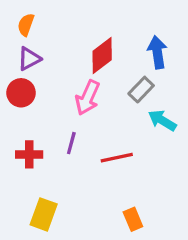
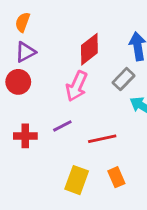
purple line: (71, 143) -> (62, 126), turned 48
yellow rectangle: (44, 214) -> (77, 180), moved
orange rectangle: (133, 219) -> (116, 177), moved

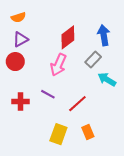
orange semicircle: (23, 22) -> (18, 17), turned -128
purple line: (62, 126) -> (48, 94), turned 56
red line: (102, 139) -> (77, 104), turned -30

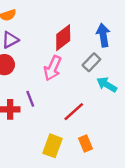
purple line: (48, 94) -> (30, 99), moved, turned 40

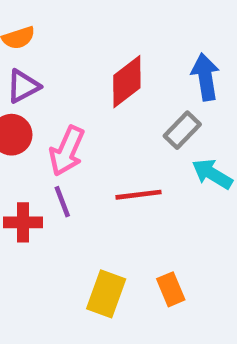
pink arrow: (53, 68) -> (67, 151), moved
red line: (74, 112) -> (138, 195), moved, turned 35

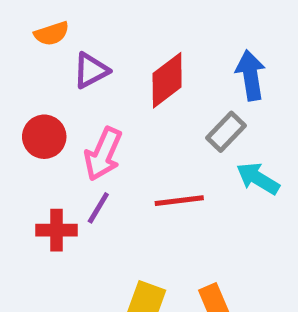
purple triangle: (23, 86) -> (91, 70), moved
purple line: (62, 202) -> (98, 208), turned 52

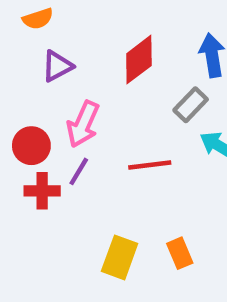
purple triangle: (91, 70) -> (57, 66), moved
red circle: (44, 137) -> (31, 146), moved

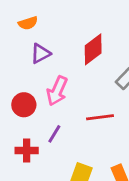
purple line: (79, 171) -> (54, 134), moved
red cross: (42, 191) -> (27, 151), moved

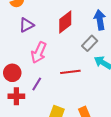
red circle: (24, 105) -> (12, 73), moved

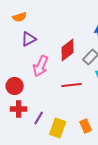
red diamond: (65, 22) -> (68, 50), moved
purple line: (37, 84) -> (39, 118), moved

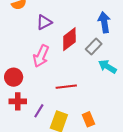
purple triangle: (29, 39) -> (44, 22), moved
red line: (72, 85) -> (66, 87), moved

